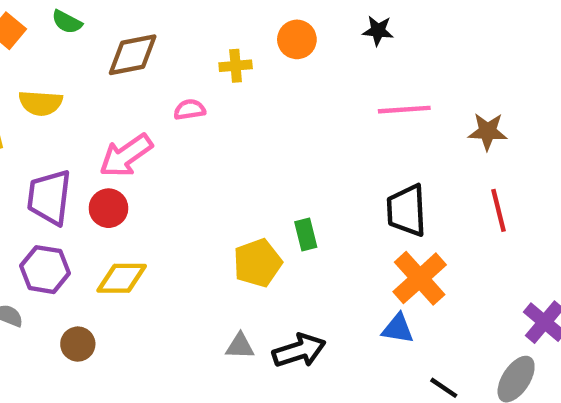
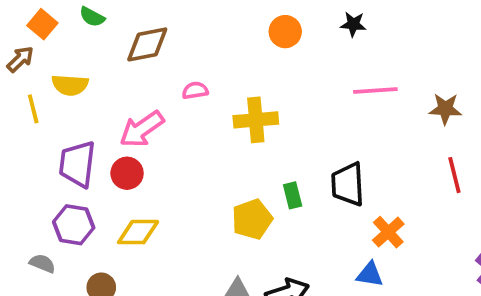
yellow cross: (236, 66) -> (256, 120), moved, size x1.6
black trapezoid: (406, 210) -> (348, 184), moved
orange cross: (420, 278) -> (388, 232), size x0.7

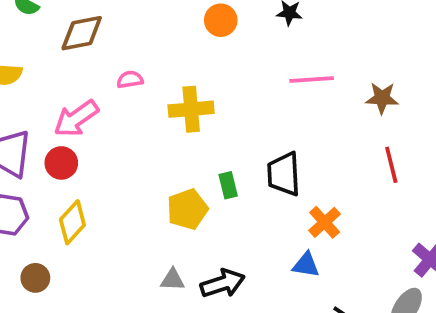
yellow diamond: (138, 232) -> (72, 222), turned -48

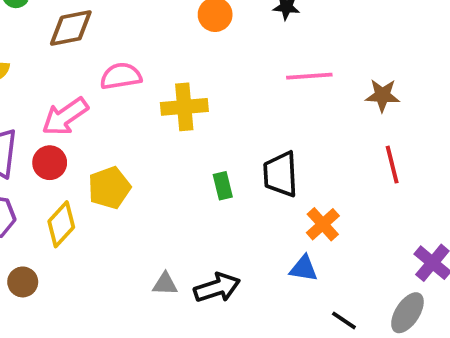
pink semicircle: (130, 80) -> (121, 76), size x1.5
yellow pentagon: (187, 209) -> (109, 188), moved

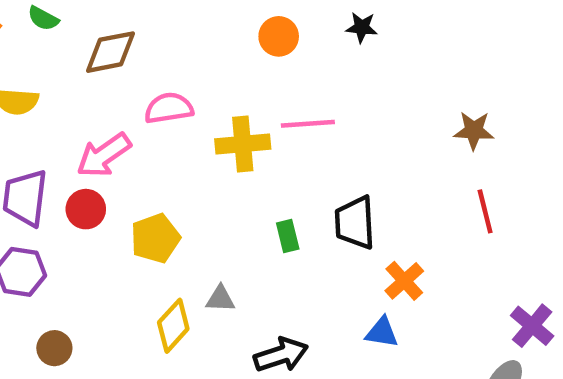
pink line: (309, 76) -> (308, 124), moved
yellow diamond: (61, 224) -> (173, 326), moved
gray triangle: (165, 284) -> (220, 299), moved

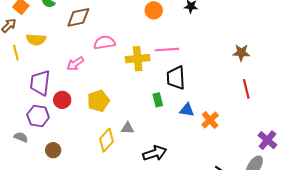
pink arrow: (104, 155) -> (75, 64), size x0.7
red circle: (86, 209) -> (62, 100), moved
black trapezoid: (355, 223) -> (176, 78), moved
blue triangle: (382, 332) -> (187, 110), moved

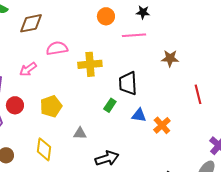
pink line: (167, 50) -> (134, 35), moved
brown star: (241, 53) -> (170, 58), moved
green rectangle: (158, 100) -> (110, 105), turned 48
yellow diamond: (106, 140) -> (44, 149), moved, turned -35

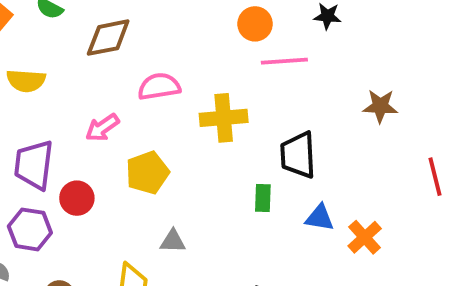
pink line: (134, 35) -> (284, 61), moved
green rectangle: (110, 105) -> (263, 198), turned -32
yellow pentagon: (51, 106) -> (147, 173), moved
gray triangle: (80, 133) -> (173, 241), moved

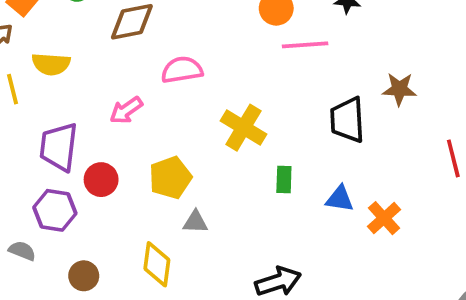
yellow cross: (224, 118) -> (243, 128), moved, turned 36
black trapezoid: (298, 155) -> (347, 120), moved
yellow pentagon: (147, 173) -> (170, 178), moved

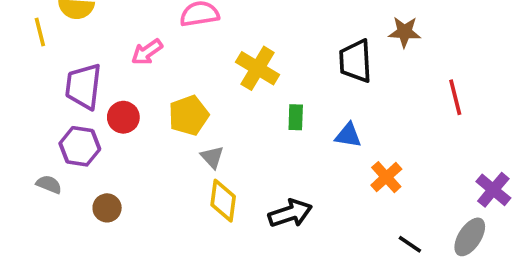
orange cross: (384, 218) -> (386, 177), moved
gray triangle: (195, 222) -> (212, 157), turned 45
yellow diamond: (157, 264) -> (223, 201), moved

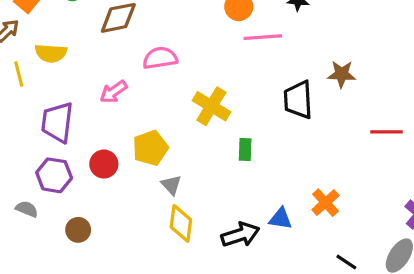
red line: (455, 97) -> (387, 132), turned -76
red circle: (123, 117) -> (104, 164), moved
blue triangle: (348, 135) -> (281, 219), moved

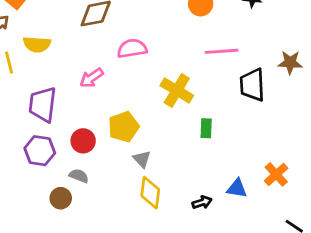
pink line: (263, 37) -> (222, 51), moved
gray semicircle: (27, 209) -> (79, 176), moved
black arrow: (240, 235) -> (202, 202), size x0.6

